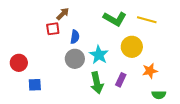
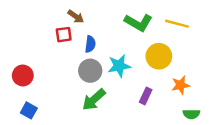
brown arrow: (63, 14) -> (76, 16), turned 80
cyan star: (99, 55) -> (119, 66), turned 30
green arrow: (97, 83) -> (94, 100), moved, turned 60
blue square: (35, 85) -> (29, 110), moved, turned 32

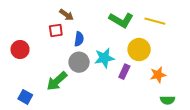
red circle: (23, 75) -> (20, 50), moved
purple rectangle: (146, 96) -> (124, 72), moved
green arrow: (94, 100) -> (57, 81), moved

